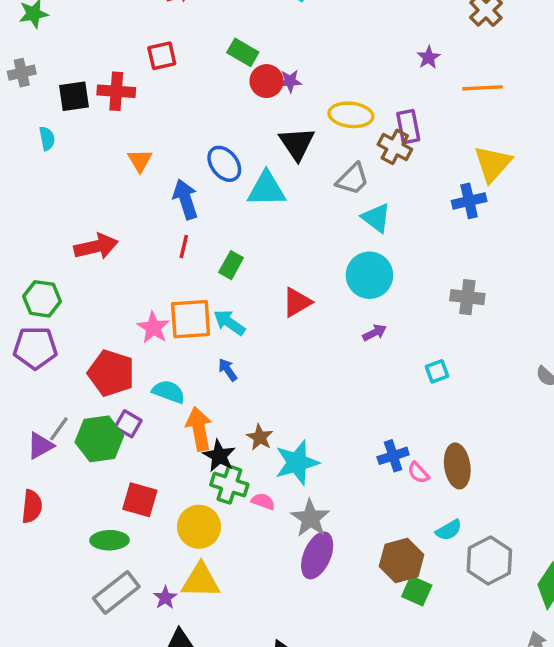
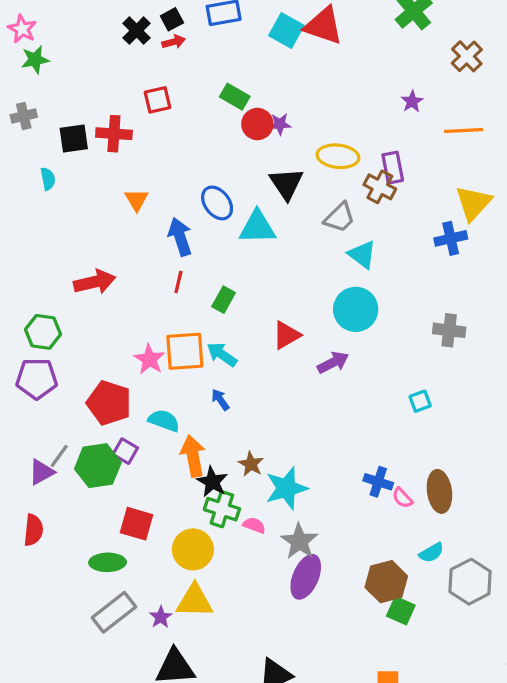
purple arrow: (375, 333) -> (333, 363), moved, size x1.4
blue cross: (393, 456) -> (378, 482), turned 36

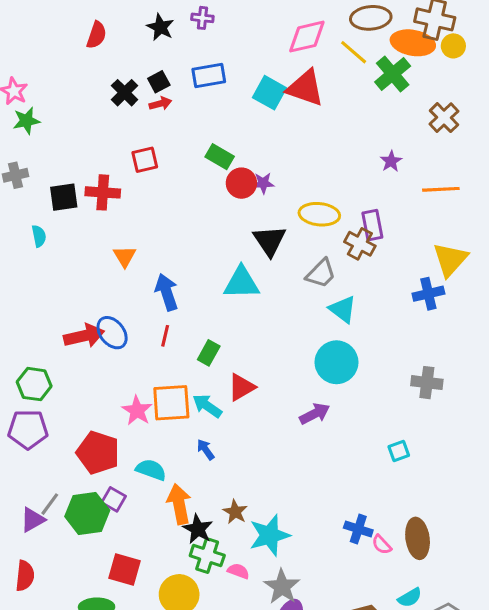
blue ellipse: (217, 203) -> (112, 333), moved
red triangle: (286, 335) -> (241, 387), moved

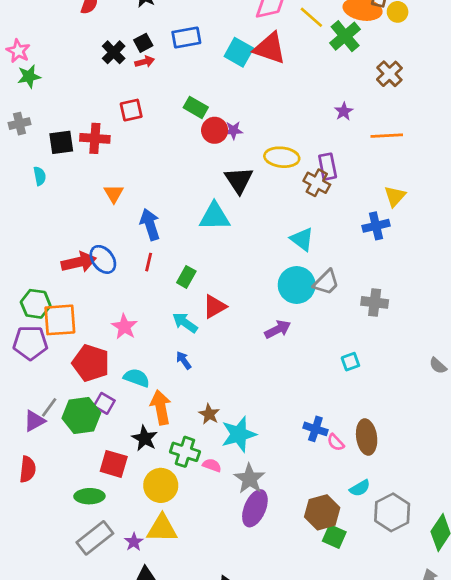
yellow triangle: (450, 259) -> (395, 196), size x0.7
gray trapezoid: (321, 273) -> (326, 282), moved
orange square: (171, 403) -> (60, 320), moved
black star: (198, 529) -> (145, 438), moved

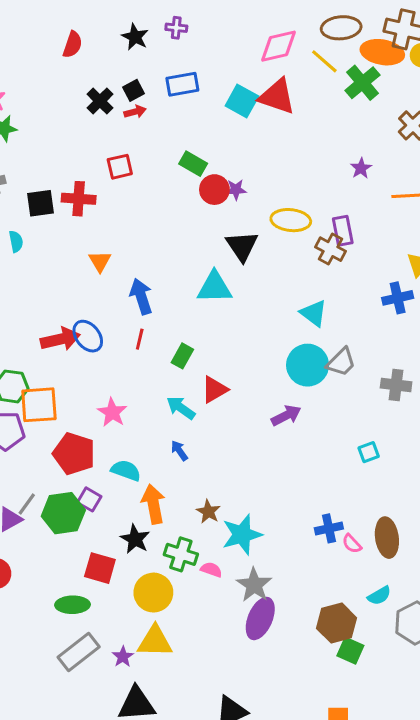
blue cross: (315, 429) -> (329, 528), turned -30

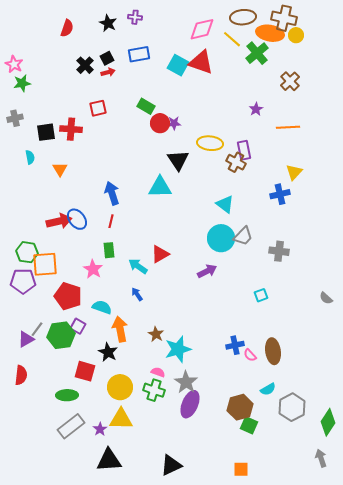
orange triangle: (100, 261) -> (60, 169), moved
green rectangle: (182, 356) -> (109, 250), moved, turned -35
green cross: (181, 554) -> (154, 390), moved

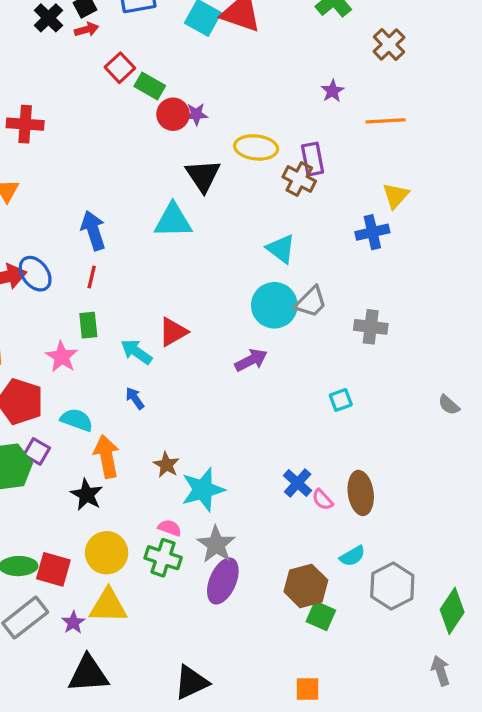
red square: (98, 108) -> (120, 68), moved, turned -30
blue cross: (235, 345) -> (298, 483), turned -36
red square: (85, 371) -> (53, 569), moved

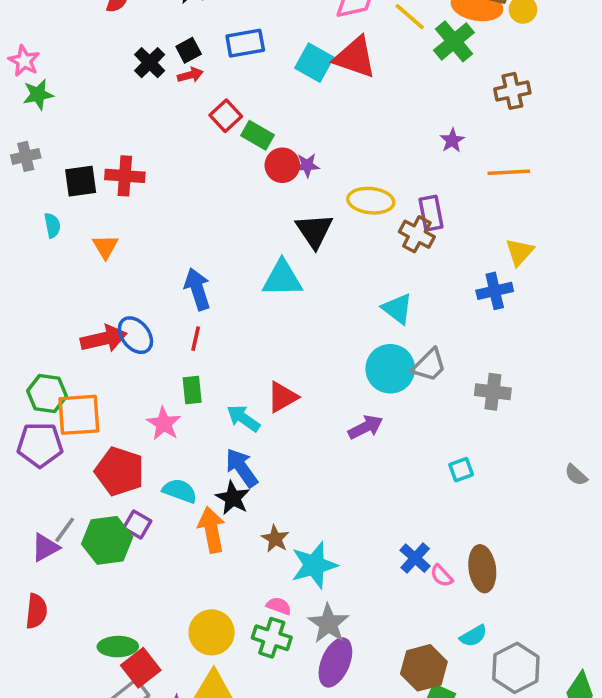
brown cross: (389, 44) -> (512, 91), turned 32
blue arrow: (135, 398) -> (242, 468), size x1.6
black star: (87, 495) -> (233, 498), moved
red square: (53, 569) -> (141, 668), moved, turned 36

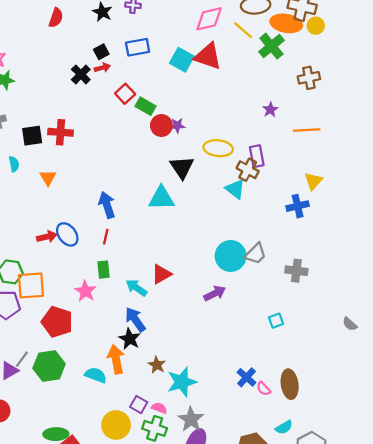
black cross: (150, 63) -> (81, 74), moved
cyan triangle: (397, 309) -> (235, 189), moved
red arrow: (104, 339) -> (47, 237), size x0.7
cyan semicircle: (180, 491) -> (96, 375), moved
purple square: (137, 524) -> (139, 405), moved

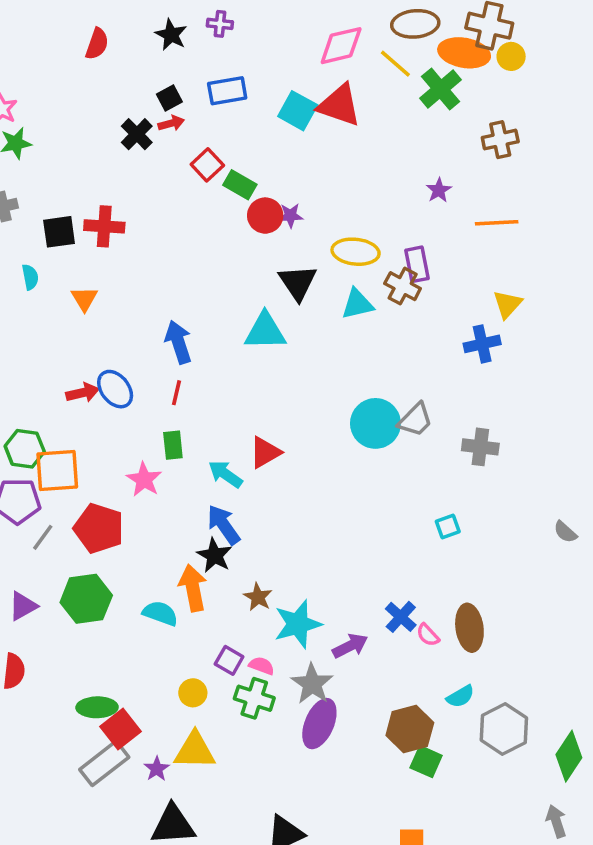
cyan triangle: (235, 189) -> (357, 304), moved, turned -50
purple arrow: (215, 293) -> (350, 646), moved
gray line: (22, 359) -> (43, 537), moved
yellow circle: (116, 425) -> (193, 693), size x0.6

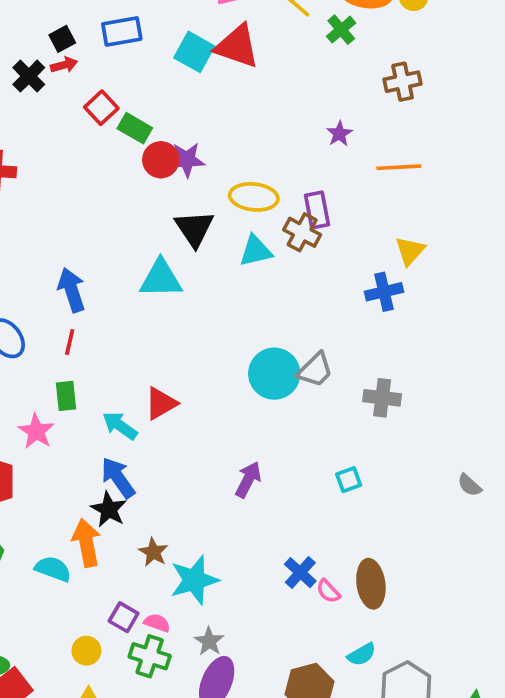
green cross: (441, 89) -> (341, 30), size x0.7
purple star: (290, 216) -> (187, 160), size x1.4
purple arrow: (350, 646) -> (248, 480), moved, turned -36
gray star: (312, 684) -> (209, 641), size x0.7

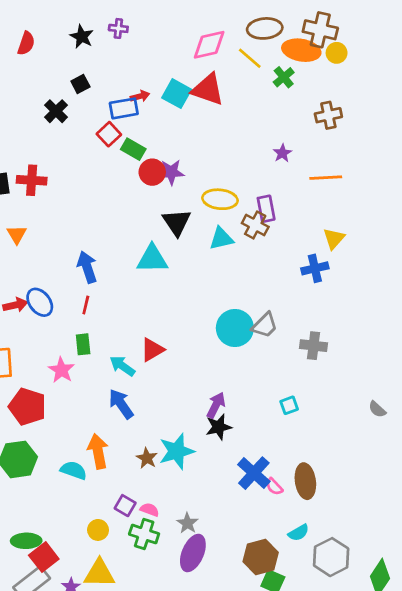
blue rectangle: (122, 31) -> (124, 108), moved
red arrow: (64, 65) -> (140, 96), moved
black star: (109, 509) -> (219, 427), moved, turned 30
blue cross: (300, 573) -> (254, 473), size x1.4
cyan star: (194, 580) -> (177, 451), moved

